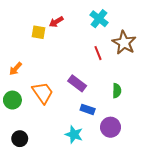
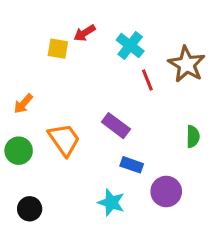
cyan cross: (99, 19) -> (130, 45), moved
green semicircle: (117, 91) -> (193, 137), moved

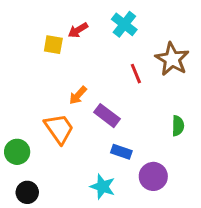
cyan cross: (130, 45) -> (124, 24), moved
orange arrow: (23, 104) -> (78, 95), moved
green circle: (19, 151) -> (17, 152), moved

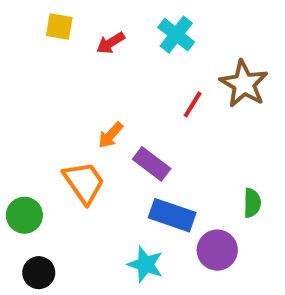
yellow square: (53, 45) -> (59, 26), moved
red line: (136, 74) -> (193, 104), turned 54
green semicircle: (178, 126) -> (252, 203), moved
blue rectangle: (121, 152) -> (172, 215), size x1.5

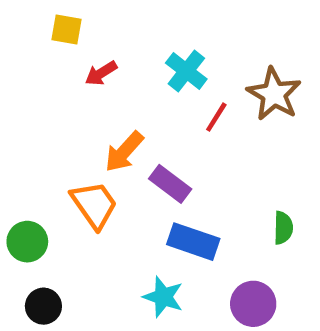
cyan cross: (176, 35) -> (186, 71), moved
red arrow: (111, 43) -> (101, 73), moved
orange arrow: (111, 135) -> (124, 152), size x1.4
purple circle: (217, 250) -> (253, 304), moved

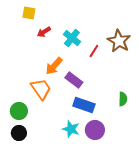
cyan cross: (186, 71) -> (72, 38), moved
green circle: (27, 242) -> (19, 111), moved
purple circle: (253, 304) -> (95, 130), moved

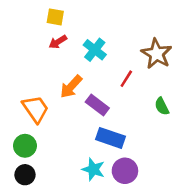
yellow square: (29, 13) -> (55, 17), moved
red line: (94, 51) -> (126, 79), moved
orange trapezoid: (41, 89) -> (36, 109), moved
green semicircle: (123, 99) -> (162, 106), moved, turned 152

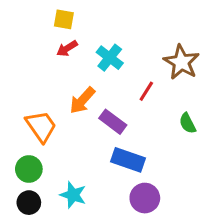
cyan star: (93, 169) -> (73, 195), moved

